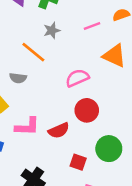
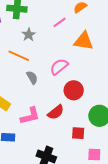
gray semicircle: (18, 78) -> (32, 78), moved, turned -112

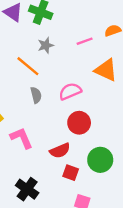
red semicircle: (56, 112) -> (60, 151), moved
pink L-shape: (30, 116) -> (21, 138), turned -115

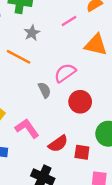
gray semicircle: (36, 95) -> (44, 90), moved
red semicircle: (60, 151) -> (58, 144), moved

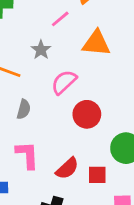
gray star: (32, 33) -> (41, 50), moved
gray semicircle: (44, 90) -> (24, 109), moved, turned 49
pink L-shape: (27, 128) -> (27, 155), turned 40

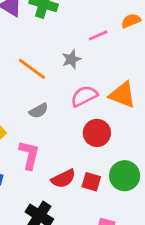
orange triangle: (96, 43) -> (122, 95), moved
gray semicircle: (24, 109) -> (39, 111), turned 30
red square: (97, 175) -> (91, 182), moved

